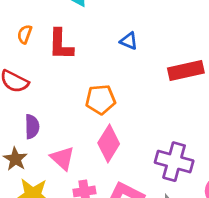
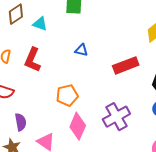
red L-shape: (61, 44) -> (33, 60), turned 30
purple cross: (174, 162) -> (116, 117), moved, turned -36

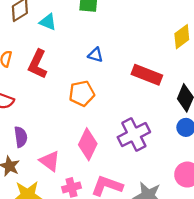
red rectangle: (126, 65) -> (147, 75), turned 40
orange pentagon: (67, 95) -> (82, 93), moved

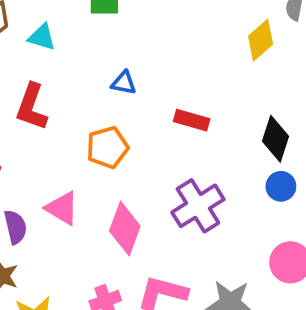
red rectangle: (147, 75) -> (192, 120), moved, size x0.7
pink triangle: (50, 161) -> (62, 208), moved

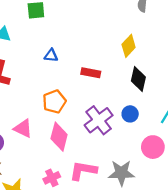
yellow diamond: (261, 40) -> (129, 46), moved
orange pentagon: (107, 147) -> (54, 102), moved
blue circle: (281, 186) -> (130, 114), moved

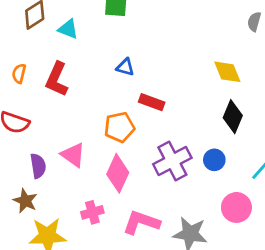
yellow diamond: (129, 46) -> (227, 72), turned -75
red rectangle: (91, 73) -> (152, 102), moved
pink cross: (52, 178) -> (92, 212), moved

